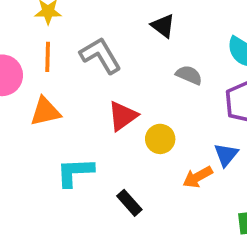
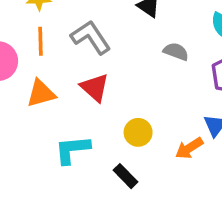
red triangle: (123, 116) -> (95, 87), moved, turned -40
yellow circle: (160, 139) -> (138, 132), moved

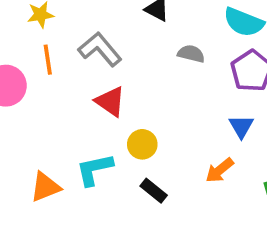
orange triangle: (41, 93) -> (45, 187), moved
yellow circle: (138, 132) -> (142, 144), moved
orange arrow: (189, 148) -> (220, 170), moved

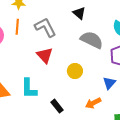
gray semicircle: (191, 54) -> (92, 40), size x1.6
yellow circle: (142, 144) -> (75, 71), moved
cyan L-shape: (94, 169) -> (29, 88), turned -90

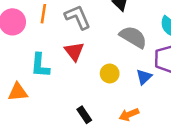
blue triangle: (109, 83) -> (144, 77), moved
cyan L-shape: (29, 88) -> (40, 65), moved

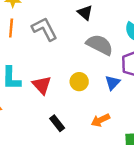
red triangle: (74, 51) -> (42, 85), moved

